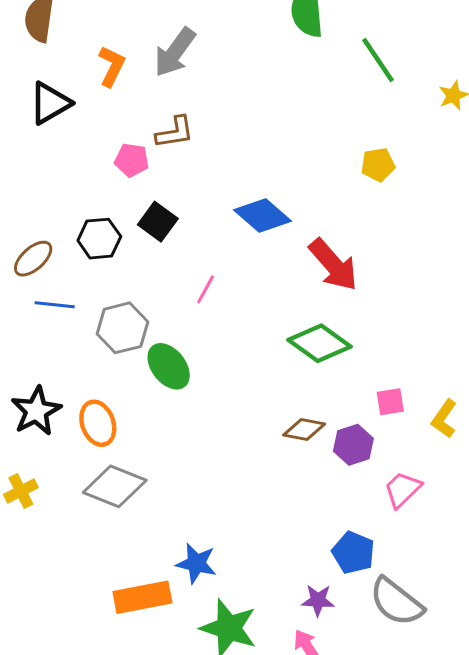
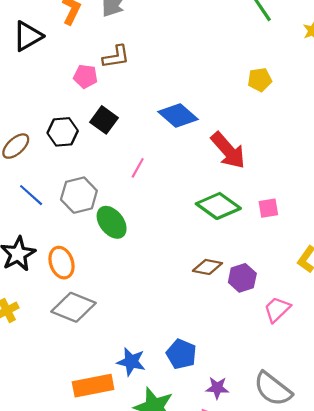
blue line: (55, 305) -> (31, 195), moved, turned 36
pink square: (390, 402) -> (268, 208), moved
blue pentagon: (353, 553) -> (181, 354), moved

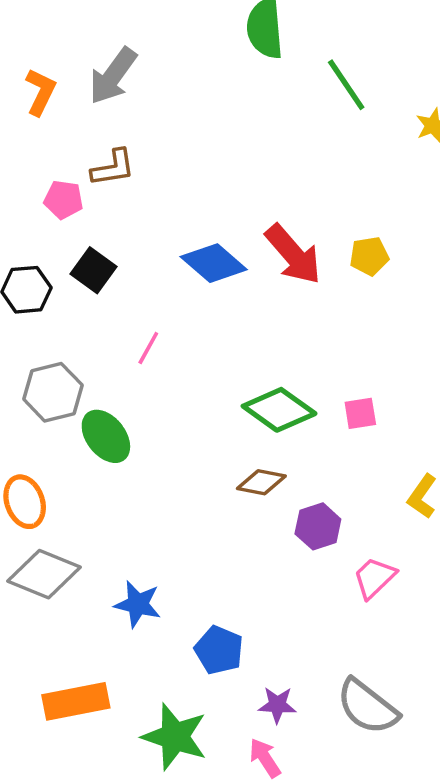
yellow pentagon: (260, 80) -> (369, 256), moved
red arrow: (228, 150) -> (293, 254), moved
brown diamond: (207, 267) -> (261, 482), moved
blue star: (131, 362) -> (138, 604), moved

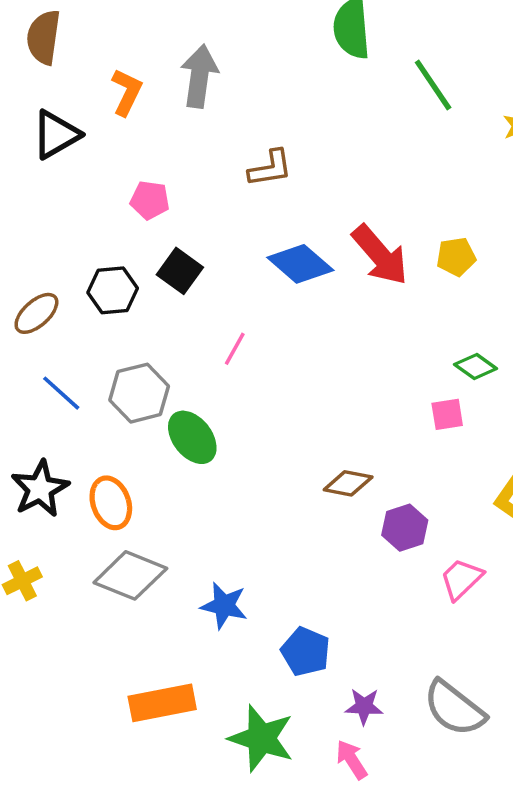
gray arrow: (113, 76) -> (199, 76), turned 152
brown L-shape: (113, 168) -> (270, 168), moved
green diamond: (279, 410) -> (476, 367), moved, size x0.6

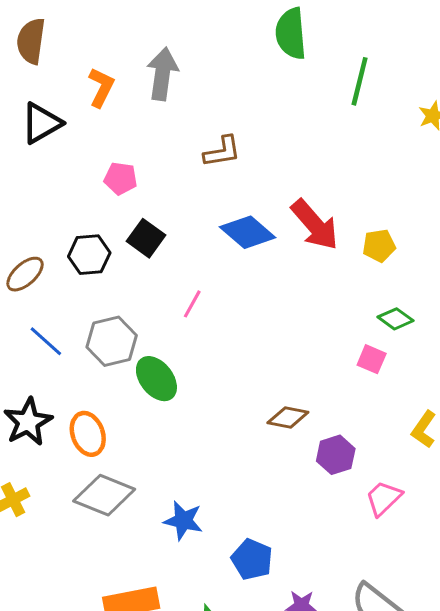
green line: (433, 85) -> (360, 81), turned 48
yellow pentagon: (456, 257) -> (379, 246), moved
pink square: (447, 414) -> (372, 359), turned 32

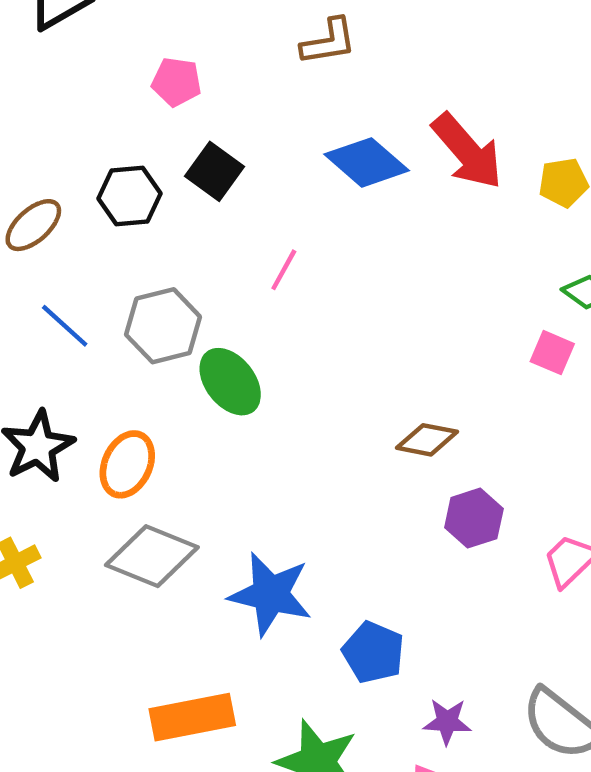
orange ellipse: (88, 434) -> (127, 464), turned 45
purple hexagon: (336, 455) -> (474, 518), moved
blue star: (183, 521) -> (270, 594), size x1.4

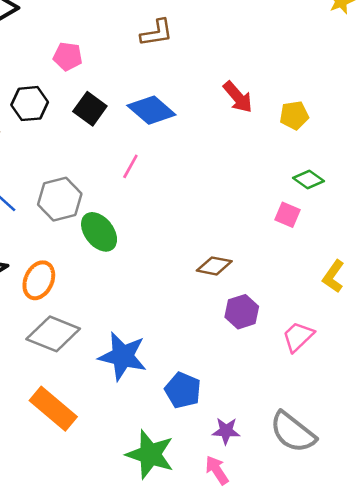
red arrow: (467, 151) -> (238, 97), size x0.7
blue diamond: (367, 162) -> (151, 110), moved
black hexagon: (130, 196) -> (30, 104), moved
orange rectangle: (192, 717) -> (53, 409), moved, turned 51

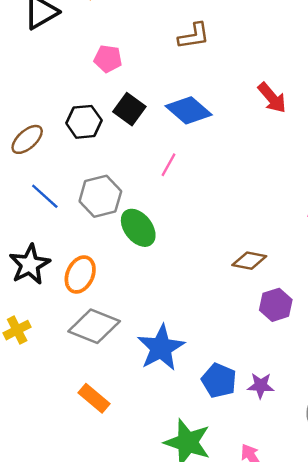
black hexagon: (30, 104) -> (84, 122), moved
blue star: (123, 356) -> (161, 348), turned 30
orange rectangle: (53, 409) -> (94, 398), size x0.7
purple star: (226, 431) -> (261, 386), moved

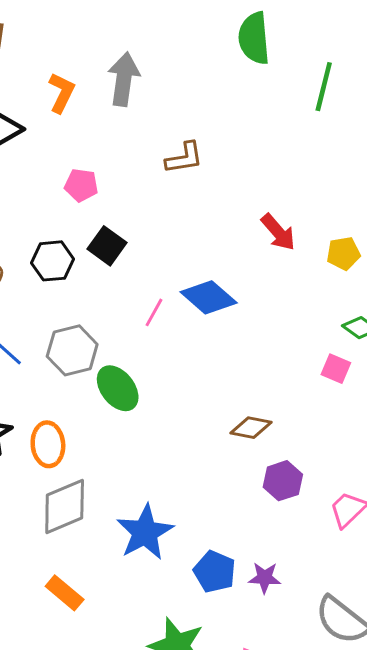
blue diamond: (189, 110) -> (209, 297), moved
orange ellipse: (80, 275) -> (48, 444), turned -30
gray diamond: (94, 326) -> (65, 506), turned -45

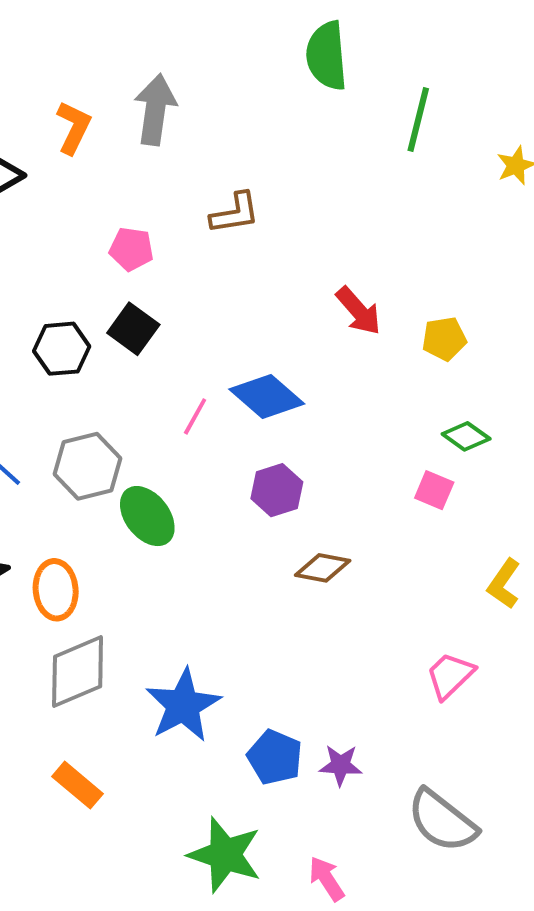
pink pentagon: (81, 185) -> (131, 249), moved
purple hexagon: (283, 481) -> (277, 490), moved

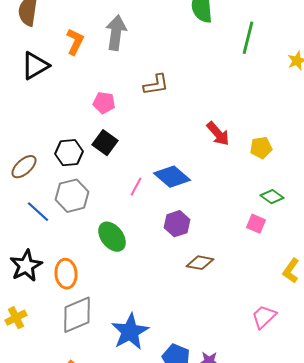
gray hexagon: (87, 466) -> (72, 196), moved

